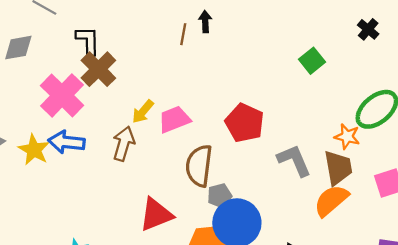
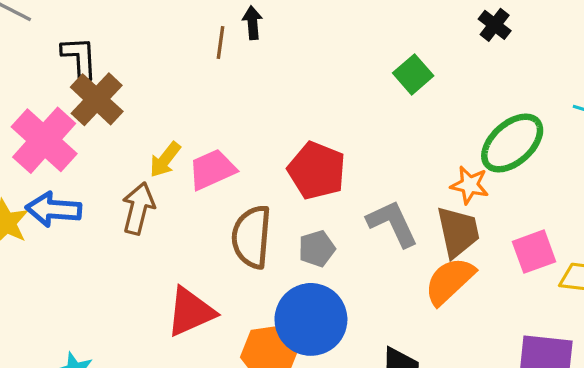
gray pentagon: (219, 196) -> (317, 249), moved

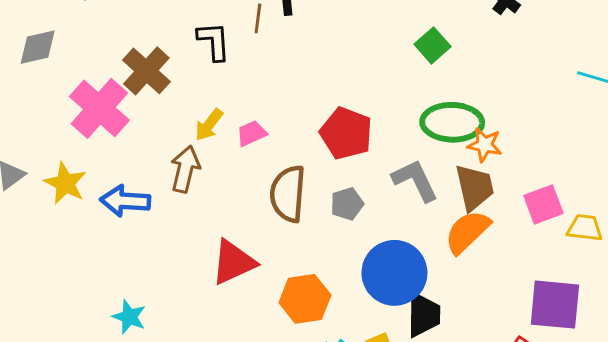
black L-shape: (79, 58) -> (214, 41), moved
green ellipse: (512, 143) -> (452, 122), moved, turned 44
pink trapezoid: (212, 170) -> (252, 133), size x0.7
blue arrow: (54, 209) -> (125, 201), moved
blue circle: (311, 319) -> (394, 273), moved

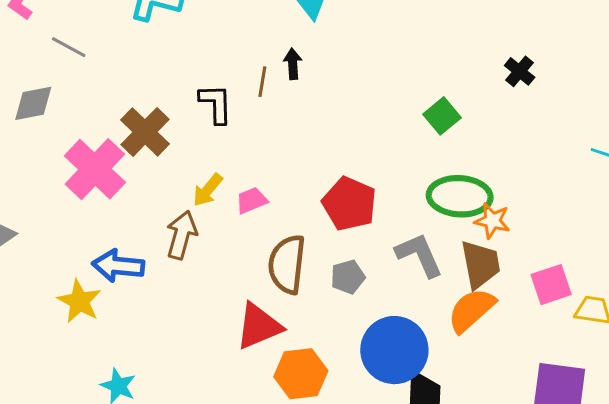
yellow star: (65, 183) -> (79, 301), moved
red triangle: (233, 262) -> (259, 326), moved

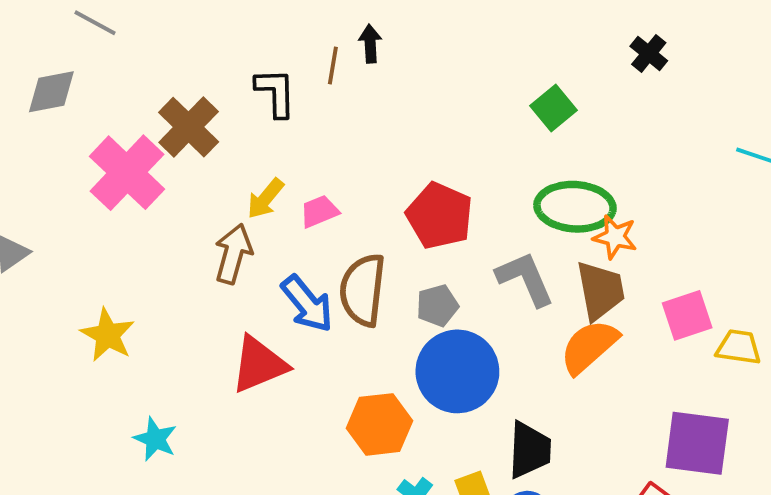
blue arrow: (118, 266) -> (307, 304), moved, turned -135
red triangle: (259, 326) -> (259, 364), moved
blue circle: (394, 350) -> (457, 371), moved

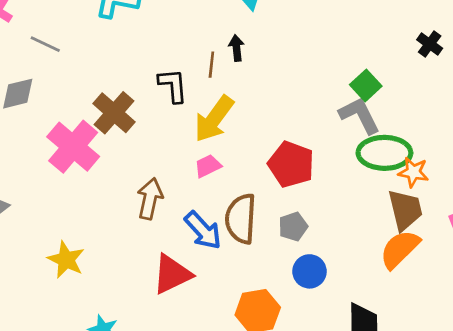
yellow arrow: (265, 199) -> (214, 119), moved, size x1.6
gray L-shape: (525, 279) -> (360, 115), moved
blue circle: (457, 371) -> (309, 271), size x0.6

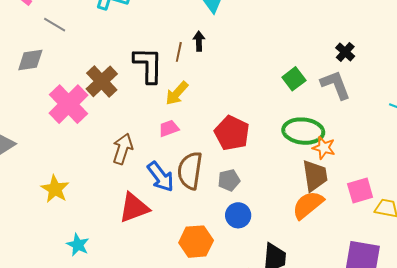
black L-shape: (173, 85) -> (148, 65), size x1.4
gray L-shape: (360, 115) -> (335, 85), moved
yellow arrow: (214, 119) -> (177, 93), size x0.7

